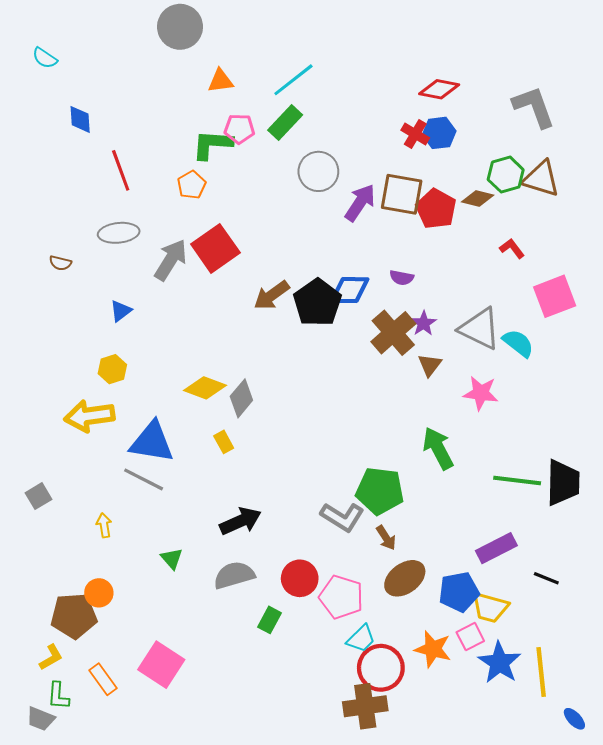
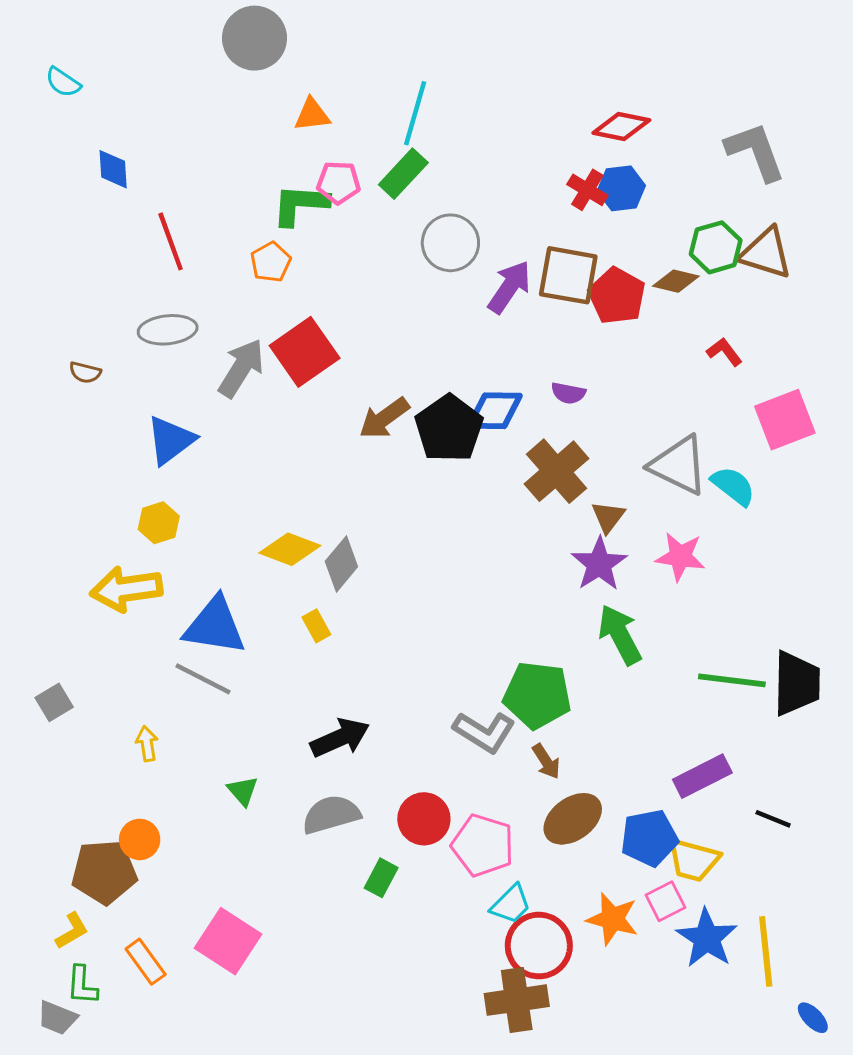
cyan line: (293, 80) -> (415, 113), turned -36
blue triangle: (121, 311) -> (171, 440), size x1.6
purple star: (424, 323) -> (599, 564), moved, size x1.5

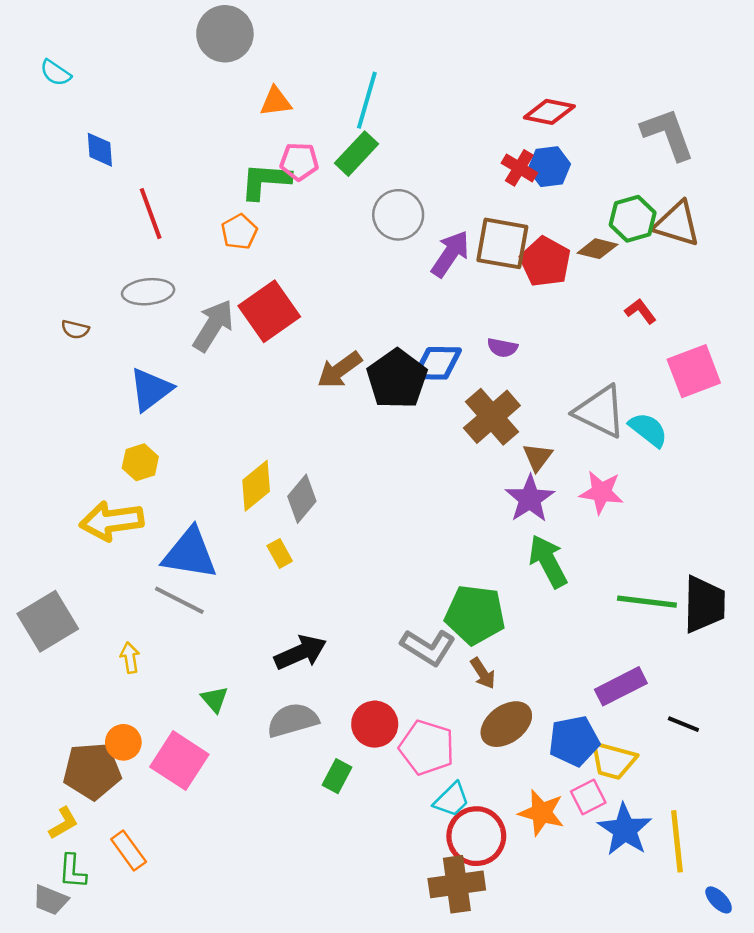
yellow diamond: (290, 549) -> (256, 486), turned -60
gray square: (54, 702) -> (48, 621), size x1.8
pink square: (228, 941) -> (179, 761), moved

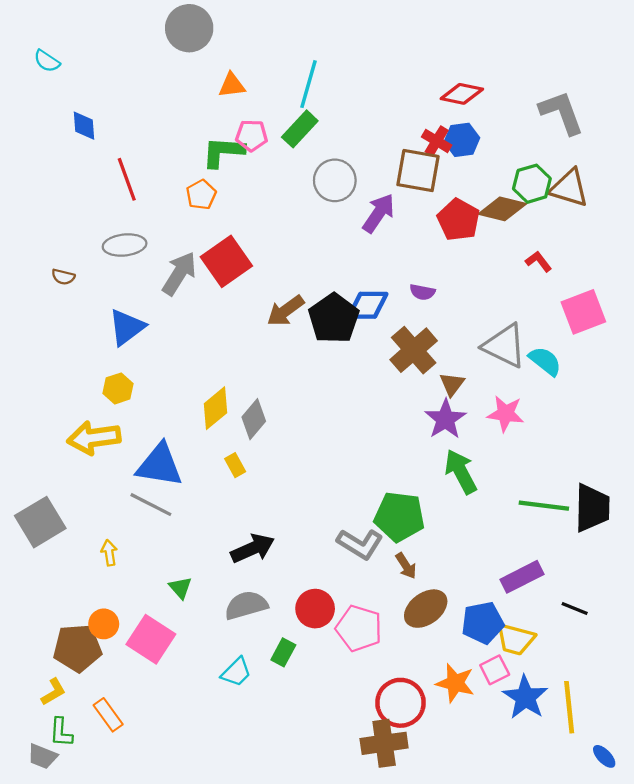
brown square: (502, 243) -> (418, 171), moved
brown diamond: (597, 249) -> (502, 209), size x1.4
cyan trapezoid: (452, 800) -> (236, 672), moved

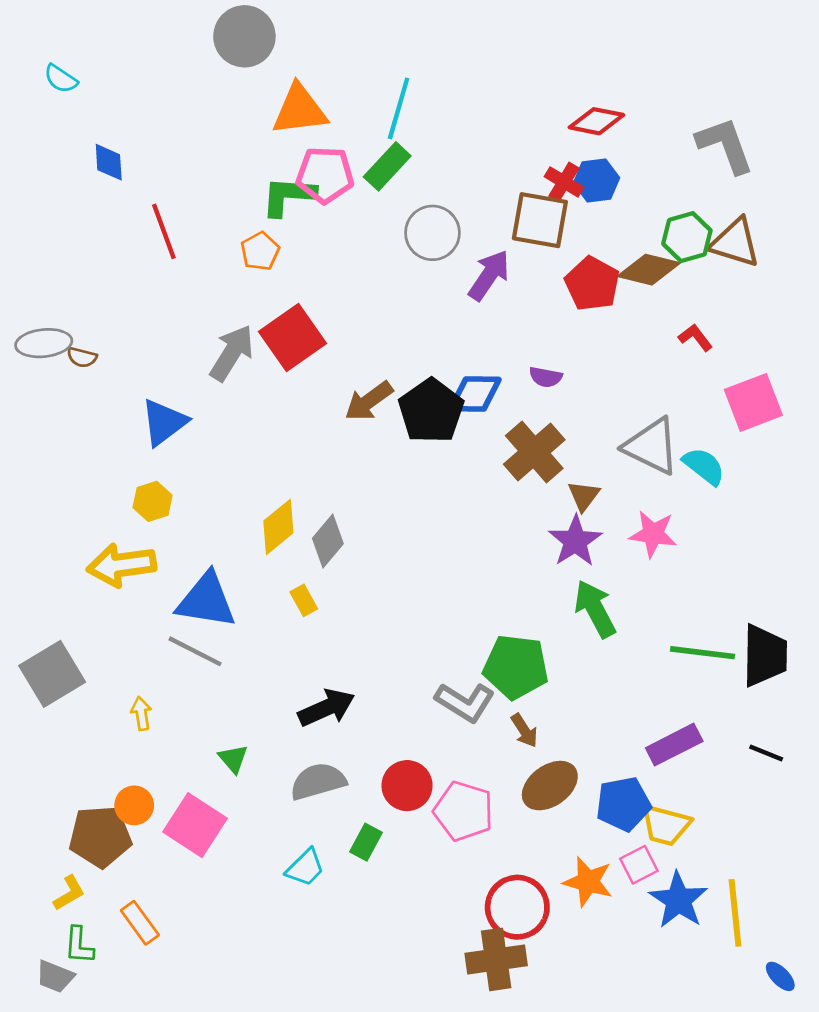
orange triangle: (232, 85) -> (300, 110), size x1.6
pink pentagon: (252, 135) -> (325, 175), size x1.4
gray ellipse: (125, 245) -> (44, 343), moved
black line: (575, 609) -> (766, 753), moved

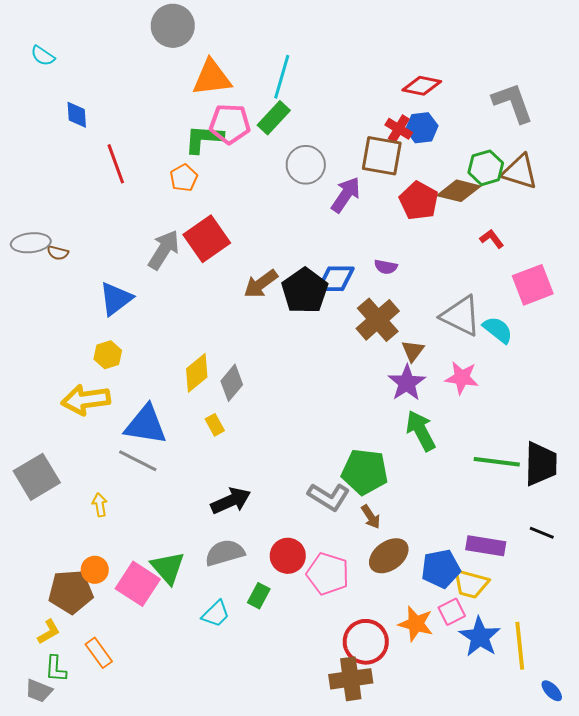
purple rectangle: (674, 745) -> (486, 546), moved, turned 36
green triangle: (233, 759) -> (168, 568), moved, size x1.6

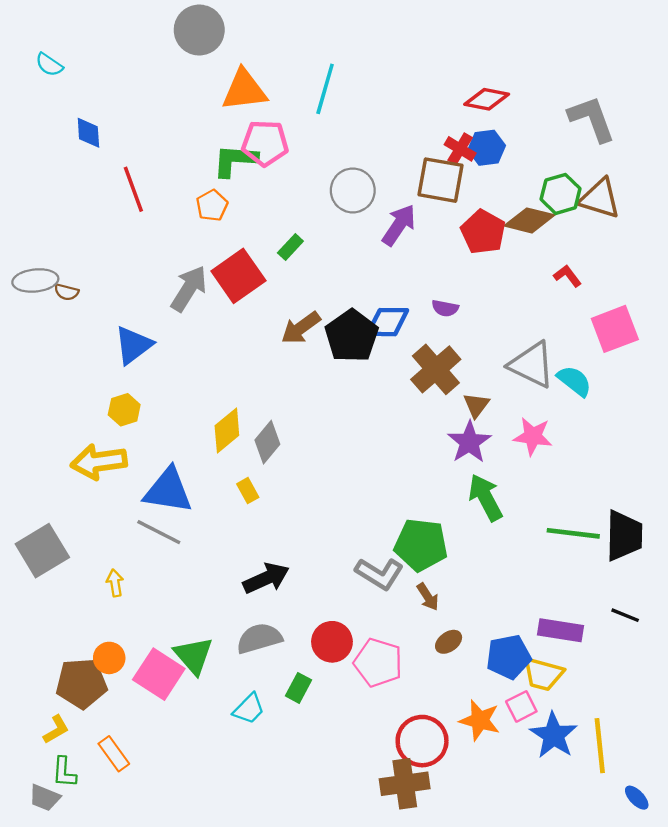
green rectangle: (274, 118) -> (290, 247), moved, size x0.7
brown ellipse: (389, 556) -> (449, 642), size x0.6

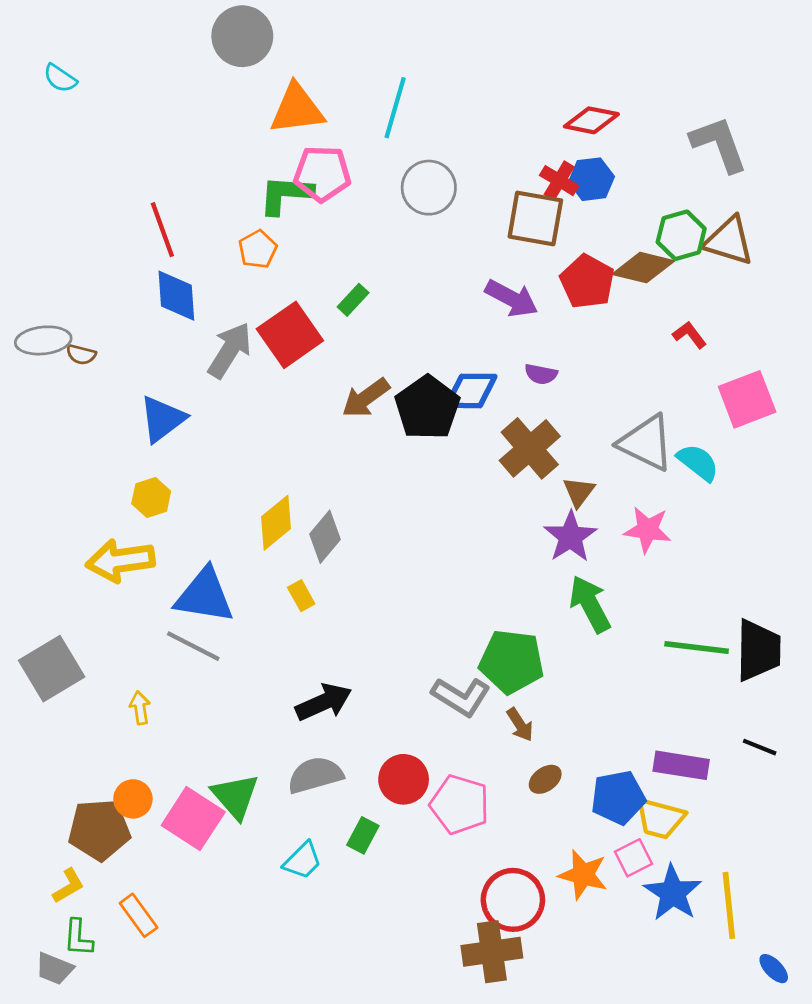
blue diamond: (88, 133) -> (176, 296), moved, size x1.4
gray circle: (353, 190) -> (429, 188), moved
purple arrow: (399, 225) -> (512, 298), moved, turned 84

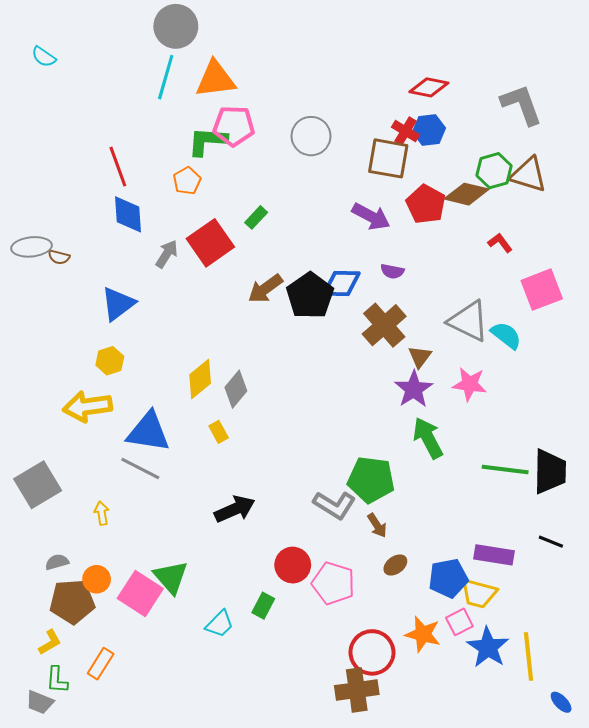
cyan line: (395, 108) -> (166, 77), moved
gray arrow: (230, 350) -> (167, 254), size x0.7
gray semicircle: (315, 775) -> (57, 562), moved, size x0.6
orange rectangle: (139, 915) -> (101, 664), turned 68

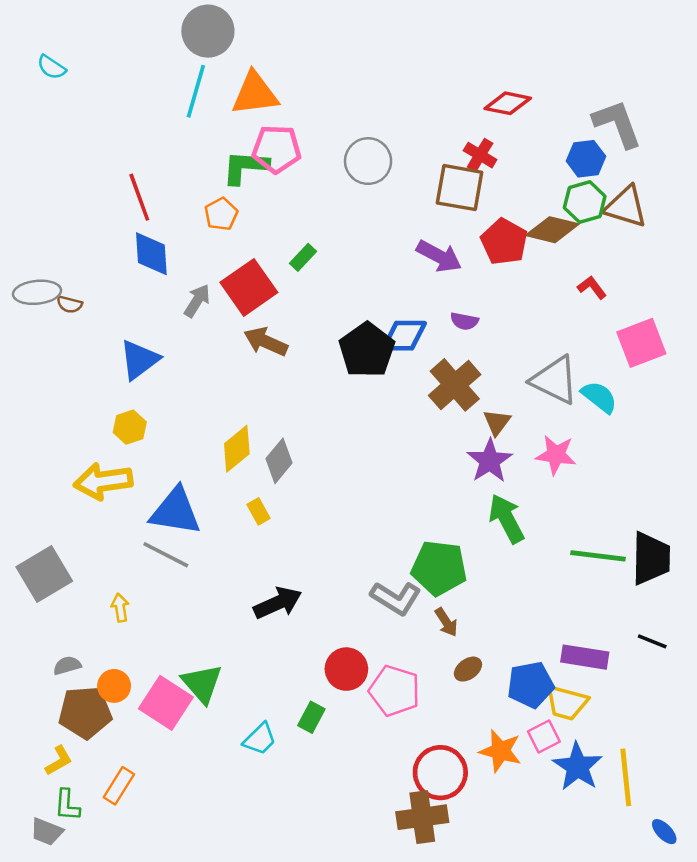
blue hexagon: (429, 130) -> (586, 159), moved
brown arrow: (265, 289) -> (266, 342), moved, turned 60

